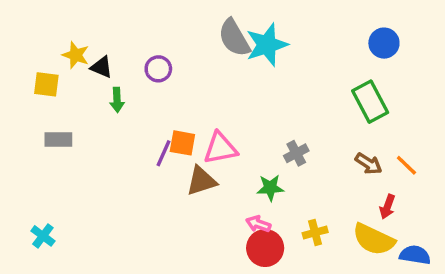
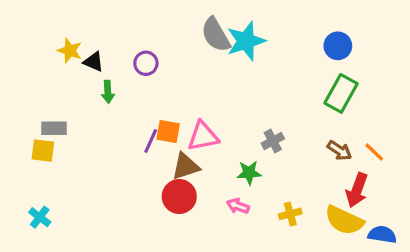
blue circle: (384, 43) -> (338, 46), moved
yellow square: (46, 84) -> (43, 151), moved
green rectangle: (370, 102) -> (341, 93), turned 57
red arrow: (387, 207) -> (357, 190), size x1.5
red circle: (265, 248) -> (179, 197), moved

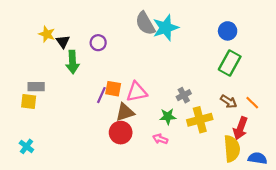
black triangle: (94, 62) -> (63, 42), turned 32
green arrow: (108, 92) -> (72, 62), size x1.5
yellow cross: (290, 214) -> (200, 120), moved, size x1.6
yellow semicircle: (344, 220) -> (232, 149), turned -120

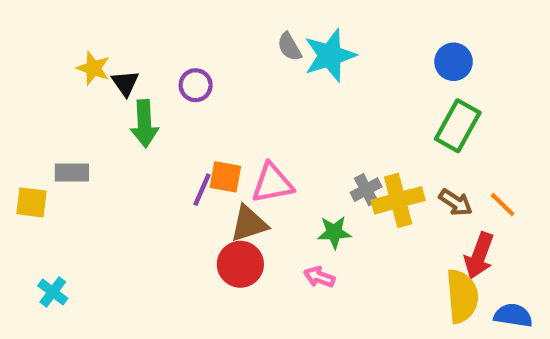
gray semicircle: (145, 23) -> (289, 47), size x0.6
yellow square: (29, 102) -> (31, 202), moved
yellow cross: (200, 120) -> (398, 200), moved

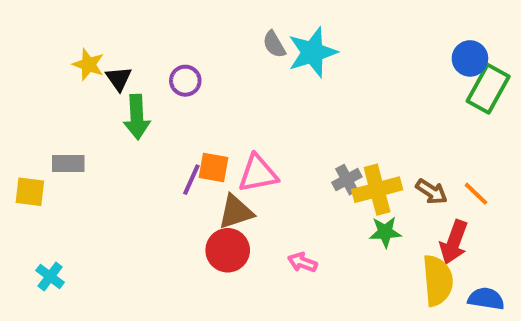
blue circle: (454, 62) -> (470, 58), moved
green rectangle: (458, 126) -> (488, 89), moved
green star: (334, 232) -> (385, 232), moved

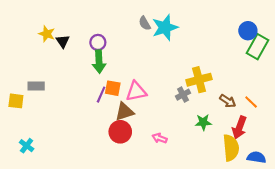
green arrow: (137, 117) -> (99, 62), moved
yellow cross: (377, 190) -> (199, 80), moved

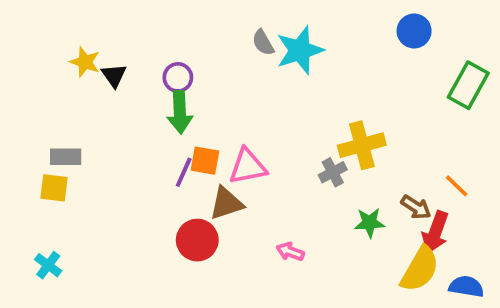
blue circle: (248, 31) -> (414, 31), moved
yellow square: (16, 101) -> (54, 188), moved
brown arrow: (228, 101) -> (416, 207), moved
red circle: (120, 132) -> (197, 240), moved
yellow semicircle: (231, 148) -> (420, 269), turned 35

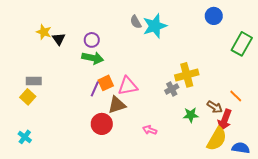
green arrow: (180, 112) -> (93, 58), turned -75
orange square: (205, 161) -> (106, 83), turned -35
yellow square: (54, 188) -> (28, 97), turned 35

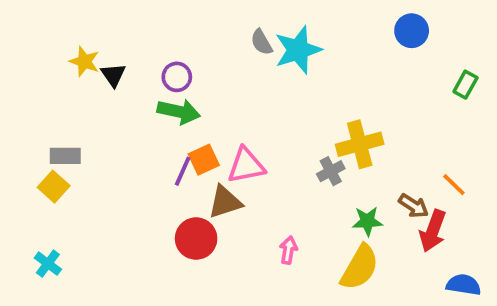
green rectangle: (242, 44) -> (465, 85), size x0.6
pink arrow: (150, 130) -> (288, 250), turned 80
yellow semicircle: (217, 139) -> (360, 267), moved

